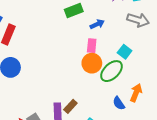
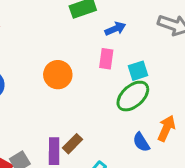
cyan square: (125, 52) -> (138, 71), moved, turned 32
orange circle: (92, 63) -> (58, 75), moved

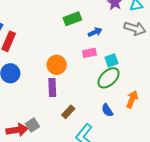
pink rectangle: (106, 59) -> (89, 53), turned 72
blue semicircle: (141, 142) -> (107, 110), moved
purple rectangle: (54, 151) -> (52, 87), moved

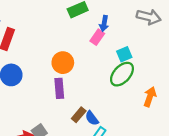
blue arrow: (95, 32) -> (104, 23), turned 128
pink rectangle: (89, 53) -> (97, 37), moved, turned -40
blue semicircle: (107, 110) -> (92, 118), moved

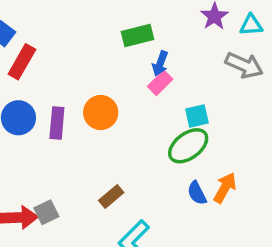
blue arrow: (104, 23) -> (160, 64), moved
purple rectangle: (59, 88) -> (57, 123), moved
blue semicircle: (92, 118) -> (197, 193), moved

